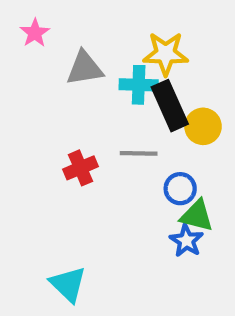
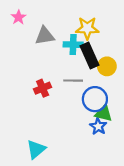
blue circle: (180, 189) -> (95, 99), size x1.5
cyan triangle: (68, 284) -> (36, 149), turned 36

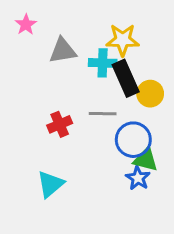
cyan triangle: (36, 149) -> (50, 184), moved

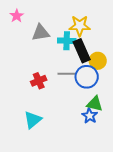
blue circle: (133, 140) -> (87, 77), moved

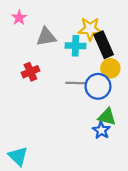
black rectangle: (82, 51) -> (104, 45), moved
red cross: (39, 81) -> (30, 72), moved
cyan triangle: (33, 120) -> (18, 156), moved, turned -36

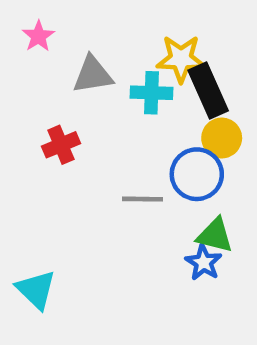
gray line: (75, 83) -> (142, 199), moved
cyan triangle: (18, 156) -> (36, 290), moved

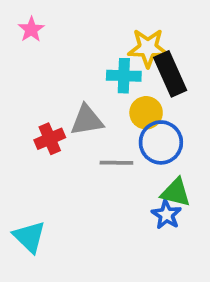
gray triangle: (93, 75) -> (87, 120), moved
yellow circle: (222, 138) -> (146, 113), moved
red cross: (61, 145) -> (50, 139), moved

